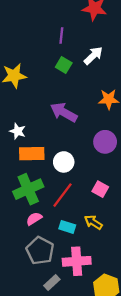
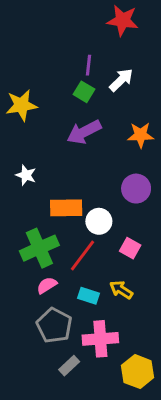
purple line: (61, 35) -> (88, 65), moved
purple arrow: (64, 112) -> (84, 132), moved, turned -56
orange rectangle: (32, 154) -> (66, 208), moved
white circle: (64, 162) -> (99, 221), moved

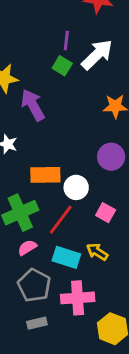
white arrow: (121, 80) -> (97, 55), size x1.4
purple arrow: (84, 132) -> (33, 105), moved, turned 88
cyan rectangle: (88, 296) -> (66, 257), size x1.4
gray rectangle: (69, 366) -> (37, 323), moved, turned 30

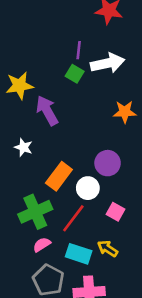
white arrow: (97, 55) -> (108, 63), turned 32
purple circle: (111, 157) -> (108, 163), moved
orange rectangle: (45, 175) -> (59, 176), turned -52

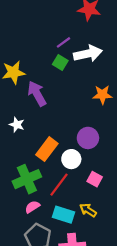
purple line: (79, 50) -> (64, 42), turned 48

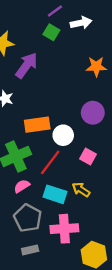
white arrow: (88, 54) -> (81, 23), size x0.7
purple arrow: (37, 94) -> (27, 65), turned 65
purple circle: (88, 138) -> (93, 113), moved
orange rectangle: (47, 149) -> (37, 125), turned 45

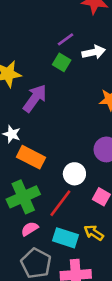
orange rectangle: (37, 125) -> (31, 157), moved, turned 35

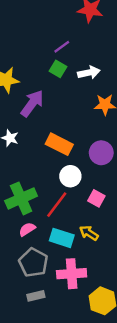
white arrow: (94, 52) -> (89, 73), moved
orange rectangle: (31, 157) -> (59, 144), moved

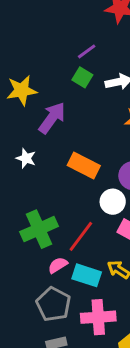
white circle: (70, 176) -> (113, 202), moved
pink semicircle: (27, 229) -> (58, 265), moved

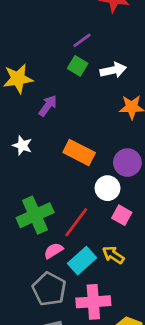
purple arrow: (52, 118) -> (48, 106), size x0.7
cyan rectangle: (87, 275) -> (82, 261), turned -60

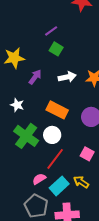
purple line: (82, 40) -> (51, 31), moved
white arrow: (113, 70) -> (67, 77), moved
white circle: (108, 188) -> (52, 135), moved
green cross: (35, 215) -> (26, 136), moved, turned -30

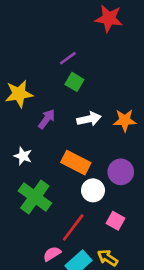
white circle: (52, 135) -> (93, 190), moved

